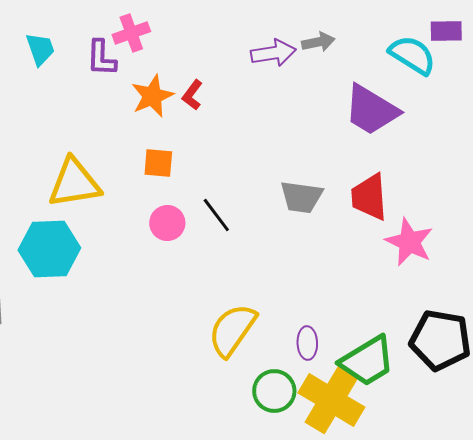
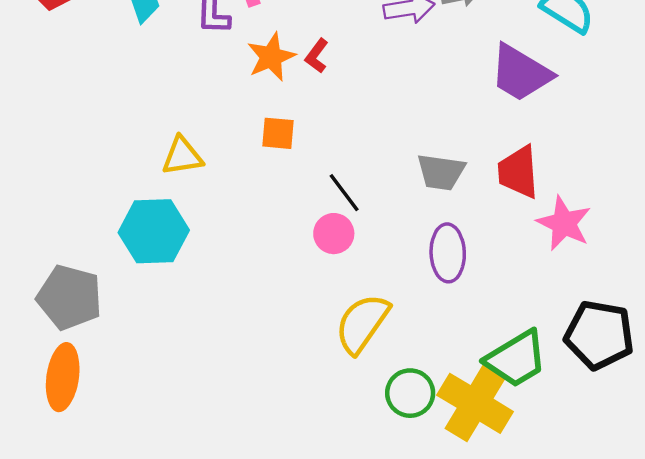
yellow triangle: (74, 183) -> (182, 156), size x0.7
pink circle: (167, 223) -> (334, 234), moved
purple ellipse: (307, 343) -> (448, 253), moved, size x1.5

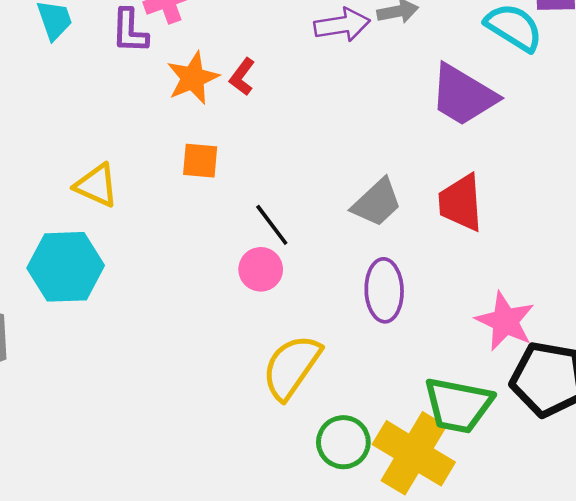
yellow triangle: (182, 156) -> (96, 185), turned 33
gray trapezoid: (441, 172) -> (377, 203), turned -51
pink star: (564, 223) -> (505, 321), moved
green trapezoid: (516, 359) -> (458, 405), turned 42

